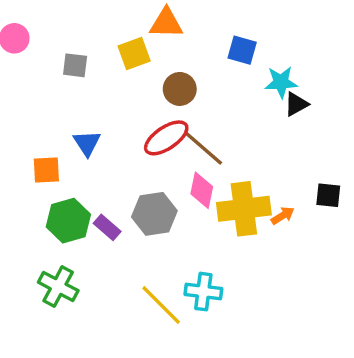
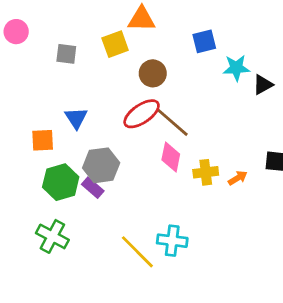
blue square: (242, 50) -> (204, 41), turned -30
black triangle: (296, 104) -> (263, 85), moved
yellow cross: (244, 209) -> (206, 172), size x0.6
gray hexagon: (154, 214) -> (101, 165), moved

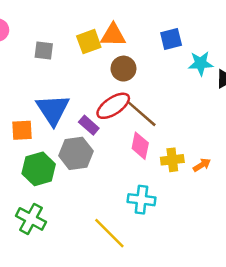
orange triangle: (142, 19) -> (113, 35), moved
blue triangle: (76, 118) -> (53, 110), size x1.6
purple rectangle: (93, 188) -> (89, 125), moved
cyan cross: (172, 241) -> (141, 200), moved

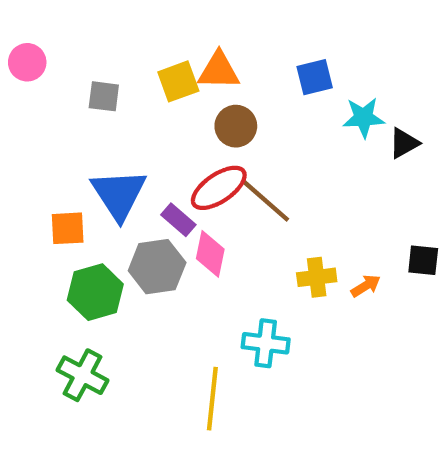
pink diamond: (140, 146) -> (210, 254), moved
yellow line: (109, 233) -> (212, 399), turned 51

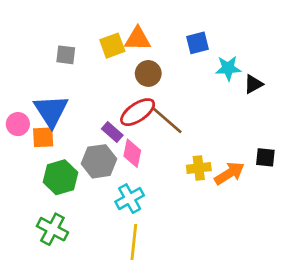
pink circle: (27, 62) -> (18, 124), moved
blue triangle: (119, 194) -> (51, 111), moved
orange arrow: (366, 286) -> (229, 173), size x1.6
cyan cross: (266, 343) -> (130, 199), moved, turned -36

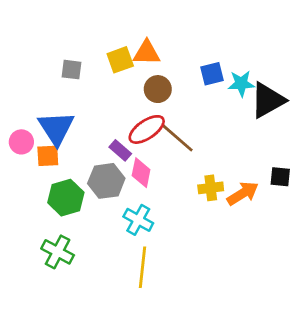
blue square: (197, 43) -> (212, 74), moved
black triangle: (253, 84) -> (268, 100), size x1.8
cyan cross: (130, 199) -> (138, 220), turned -32

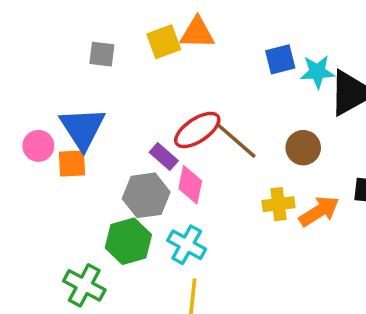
brown circle: (158, 89) -> (303, 148), moved
green hexagon: (66, 198) -> (128, 241), moved

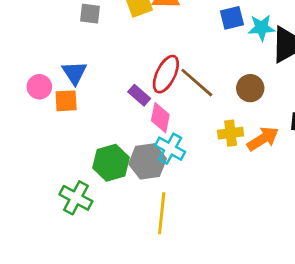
blue triangle: (83, 128) -> (75, 73), size x0.7
red ellipse: (197, 130) -> (166, 74), turned -30
gray hexagon: (146, 195) -> (148, 161), moved
cyan cross: (187, 245) -> (170, 149), moved

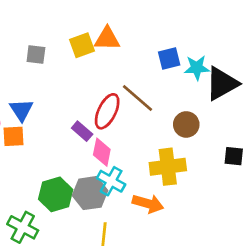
brown line: (197, 83) -> (137, 98), moved
yellow cross: (231, 133) -> (168, 167), size x1.5
orange arrow: (263, 139) -> (148, 204), moved, turned 48

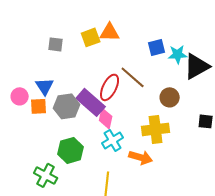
purple rectangle: (82, 131) -> (91, 102), size x1.8
cyan cross: (111, 181) -> (113, 140), turned 30
gray hexagon: (90, 193) -> (67, 106), moved

